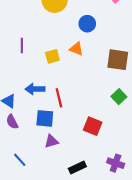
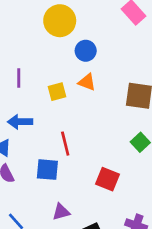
blue circle: (87, 24) -> (86, 51), moved
blue arrow: (35, 89) -> (20, 122), moved
purple triangle: (51, 141) -> (61, 212), moved

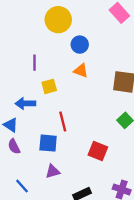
purple line: (19, 78) -> (34, 63), moved
yellow square: (57, 92) -> (49, 86), moved
purple triangle: (61, 212) -> (53, 171), moved

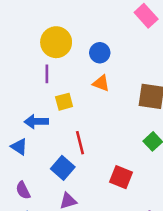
yellow circle: (58, 20) -> (56, 42), moved
blue square: (48, 143) -> (63, 168), turned 36
purple semicircle: (14, 146) -> (23, 190), moved

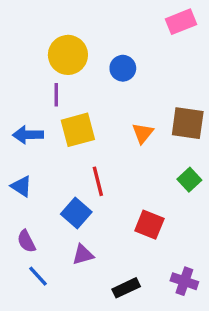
pink rectangle: (146, 16) -> (181, 22), turned -70
orange triangle: (101, 83) -> (143, 133), moved, turned 48
yellow square: (64, 102) -> (78, 130), size x1.5
blue arrow: (36, 122) -> (28, 135), moved

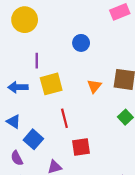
yellow circle: (68, 55) -> (25, 20), moved
blue square: (76, 213) -> (33, 139), moved
red square: (149, 225) -> (81, 147), moved, turned -30

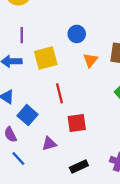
blue circle: (81, 43) -> (77, 34), moved
purple line: (37, 61) -> (22, 35), moved

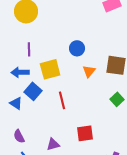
blue square: (28, 115) -> (33, 91), moved
red square: (77, 123) -> (85, 133), moved

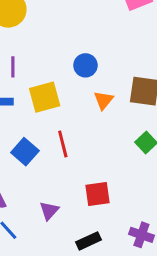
blue square: (33, 91) -> (25, 152), moved
purple triangle: (53, 144) -> (49, 211), turned -32

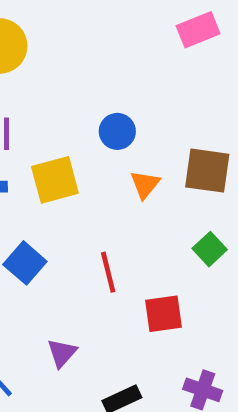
red line: (63, 144) -> (108, 272), moved
red square: (98, 194) -> (163, 314), moved

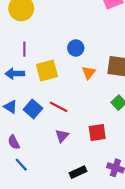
red line: (108, 272) -> (59, 107), moved, turned -48
purple triangle: (62, 353) -> (62, 136), moved

